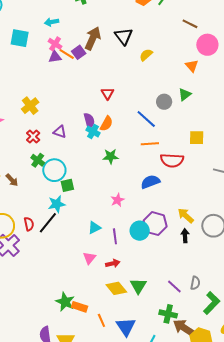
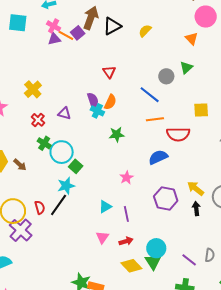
black triangle: (124, 36) -> (112, 26), moved, turned 42
green square: (67, 185) -> (76, 166), turned -32
cyan circle: (140, 231) -> (156, 248), moved

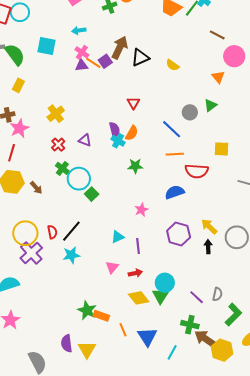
yellow semicircle: (145, 31) -> (173, 65), turned -104
cyan star: (66, 186) -> (71, 255), moved

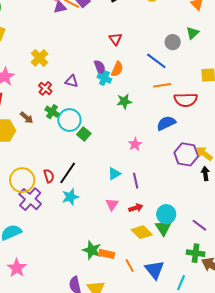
brown arrow: (36, 188) -> (27, 118), moved
purple hexagon: (179, 234) -> (186, 154), moved

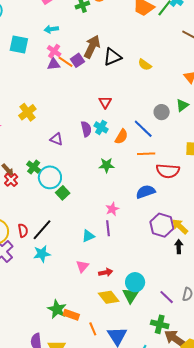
orange semicircle: (117, 69) -> (121, 137), moved
cyan cross: (104, 78) -> (101, 127), moved
red cross: (45, 88) -> (11, 180), moved
purple line: (136, 181) -> (108, 228), moved

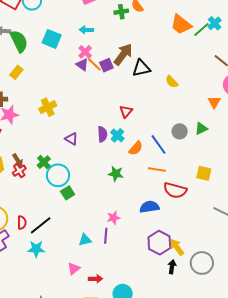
purple triangle: (54, 64) -> (82, 65), turned 32

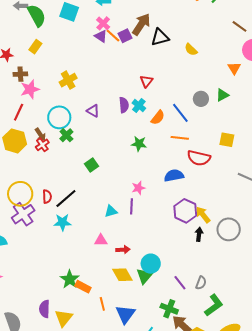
cyan circle: (58, 175) -> (59, 117), moved
pink triangle: (74, 269) -> (101, 240), turned 40

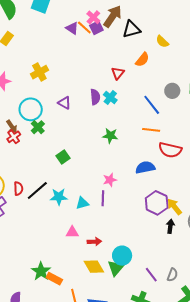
pink cross: (103, 23) -> (93, 17), moved
orange semicircle: (158, 118) -> (142, 60), moved
cyan star: (62, 222) -> (59, 197), moved

